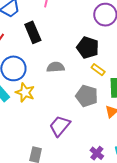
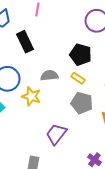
yellow rectangle: (98, 70) -> (78, 78), moved
yellow star: (25, 92) -> (31, 96), moved

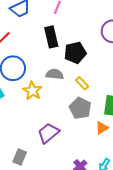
black rectangle: (25, 42) -> (51, 37), moved
black pentagon: (81, 55) -> (75, 53), moved, turned 30

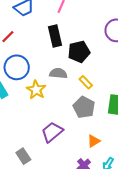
orange triangle: (102, 128) -> (94, 141), moved
gray rectangle: (20, 157) -> (23, 156), turned -56

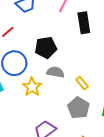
black rectangle: (55, 36) -> (84, 23), moved
black pentagon: (79, 52) -> (46, 48), moved

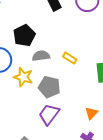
gray pentagon: (78, 108) -> (49, 87), moved

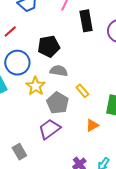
yellow rectangle: (70, 58) -> (82, 91), moved
orange triangle: (91, 113) -> (92, 125), moved

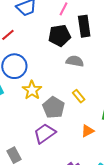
black pentagon: (49, 46) -> (59, 36), moved
gray semicircle: (59, 71) -> (75, 61), moved

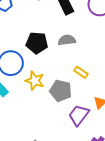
black pentagon: (59, 36) -> (37, 43), moved, turned 30
purple trapezoid: (45, 133) -> (79, 115), moved

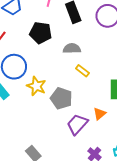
black pentagon: (37, 43) -> (41, 33), moved
yellow rectangle: (81, 72) -> (82, 71), moved

